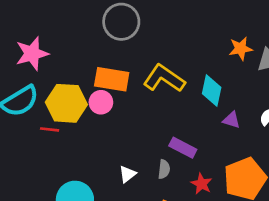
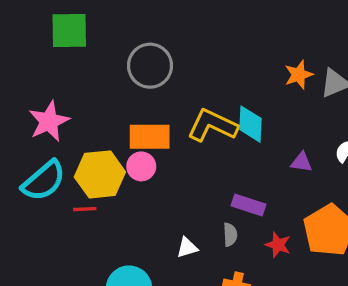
cyan diamond: (212, 91) -> (250, 124), moved
white triangle: (127, 174) -> (187, 248), turned 30

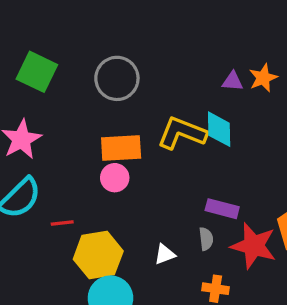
green square: (69, 31) -> (37, 72), moved, turned 30
purple triangle: (302, 162) -> (232, 81), moved
yellow hexagon: (100, 174) -> (98, 255), moved
red star: (278, 245) -> (254, 246), size x1.8

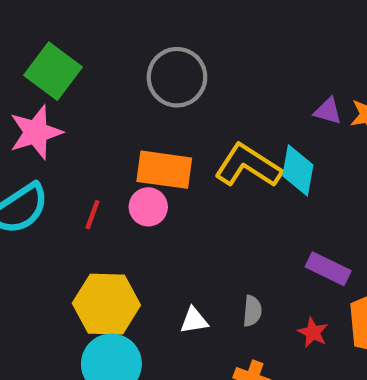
green square: (37, 72) -> (53, 71), moved
purple rectangle: (222, 209) -> (328, 269), moved
red line: (62, 223) -> (92, 215), moved, turned -75
red star: (254, 246) -> (313, 332), size x0.5

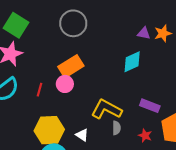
yellow L-shape: (248, 166) -> (107, 109), moved
orange rectangle: (164, 170) -> (71, 66), turned -35
cyan diamond: (298, 170) -> (132, 62), turned 60
white triangle: (194, 320) -> (82, 135), moved, turned 48

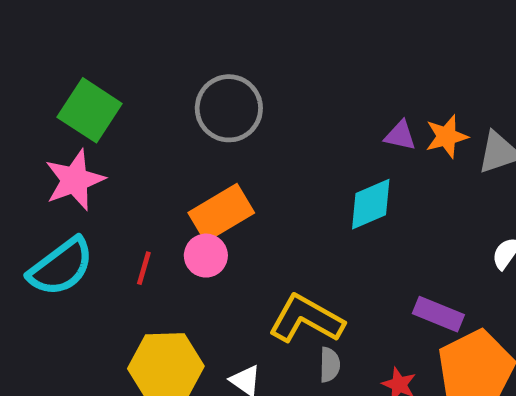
purple rectangle: (150, 106) -> (438, 314), moved

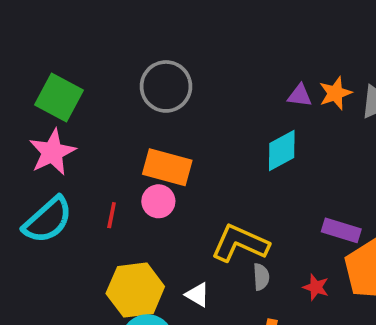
orange rectangle: (221, 213) -> (167, 167), turned 51

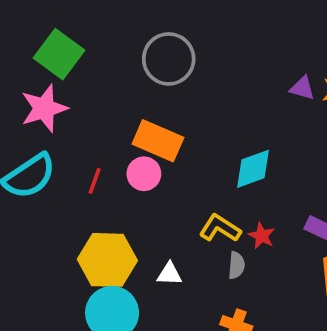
cyan diamond: (282, 150) -> (253, 169), moved
yellow L-shape: (240, 243) -> (220, 228), size x0.7
red star: (316, 287) -> (262, 236), moved
white triangle: (197, 295) -> (169, 274), turned -36

